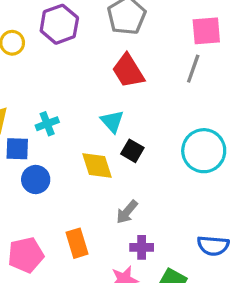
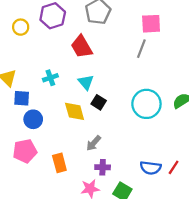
red trapezoid: (128, 71) -> (82, 47), moved
cyan cross: (47, 124) -> (50, 78), moved
pink pentagon: (26, 255) -> (25, 151), moved

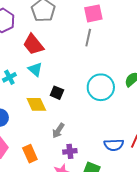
cyan triangle: (86, 82) -> (35, 69), moved

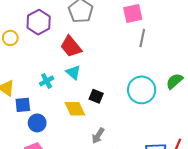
gray line: (88, 38) -> (142, 38), moved

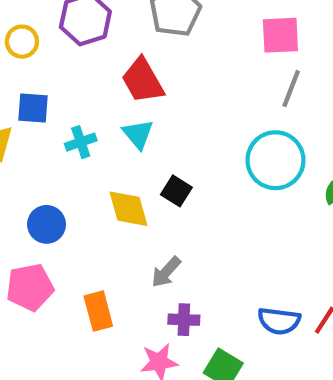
cyan circle: (142, 90) -> (275, 160), moved
blue square: (23, 105) -> (33, 108), moved

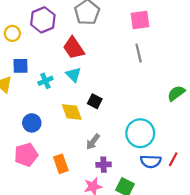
gray line: (291, 89) -> (139, 53), moved, turned -30
cyan circle: (275, 160) -> (140, 133), moved

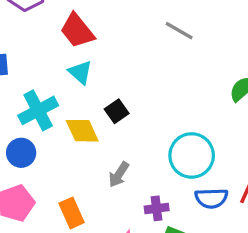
gray line: (139, 53) -> (179, 31), turned -42
cyan cross: (45, 81) -> (38, 110), moved, size x1.6
black square: (95, 101) -> (117, 111), turned 32
purple cross: (104, 165) -> (157, 208), moved

